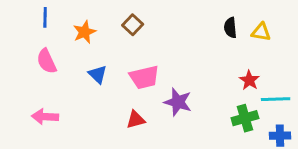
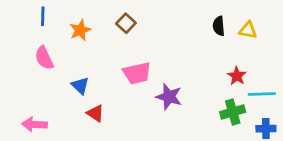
blue triangle: (98, 74) -> (80, 86), moved
pink arrow: (45, 117) -> (34, 124), moved
red triangle: (136, 120) -> (95, 113), moved, turned 48

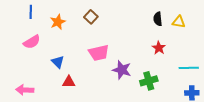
pink semicircle: (44, 58) -> (32, 42), turned -96
red star: (237, 76) -> (159, 48), moved
green cross: (233, 112) -> (149, 81), moved
red triangle: (95, 113) -> (69, 82), turned -32

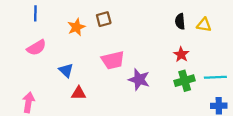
brown square: (91, 17) -> (104, 19), turned 32
orange star: (58, 22) -> (76, 27), moved
green cross: (149, 81) -> (185, 81), moved
pink arrow: (25, 90) -> (28, 102), turned 96

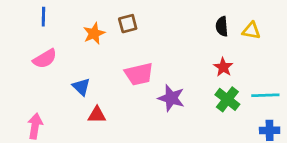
green cross: (185, 81) -> (227, 99), turned -36

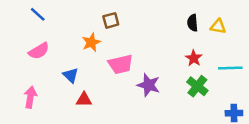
blue line: (43, 17) -> (38, 14), turned -49
orange star: (94, 33) -> (91, 42), moved
cyan line: (265, 95) -> (230, 68), moved
pink arrow: (35, 126) -> (30, 97), moved

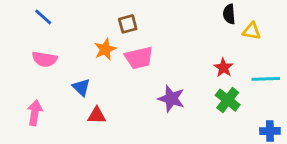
black semicircle: (192, 23) -> (229, 14), moved
pink semicircle: (39, 51) -> (45, 59), turned 40
pink trapezoid: (121, 64) -> (139, 58), moved

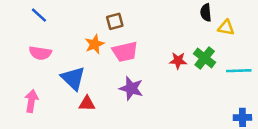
red star: (223, 68) -> (178, 61), moved, turned -30
blue triangle: (81, 87) -> (73, 78), size x1.5
purple star: (171, 99) -> (131, 88), moved
green cross: (228, 100) -> (205, 58), moved

